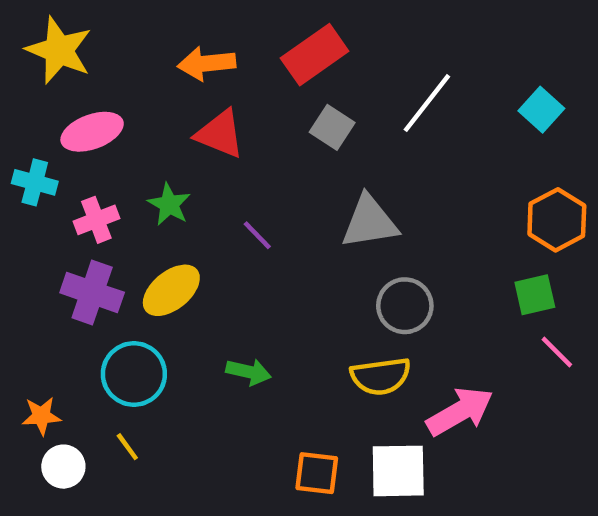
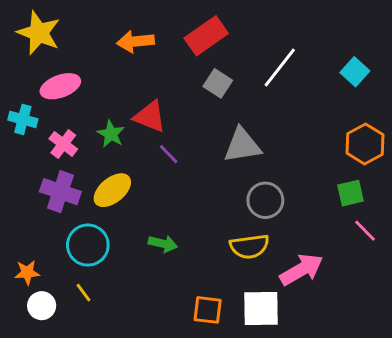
red triangle: (220, 134) -> (150, 117), moved
pink cross: (96, 220) -> (63, 144), turned -32

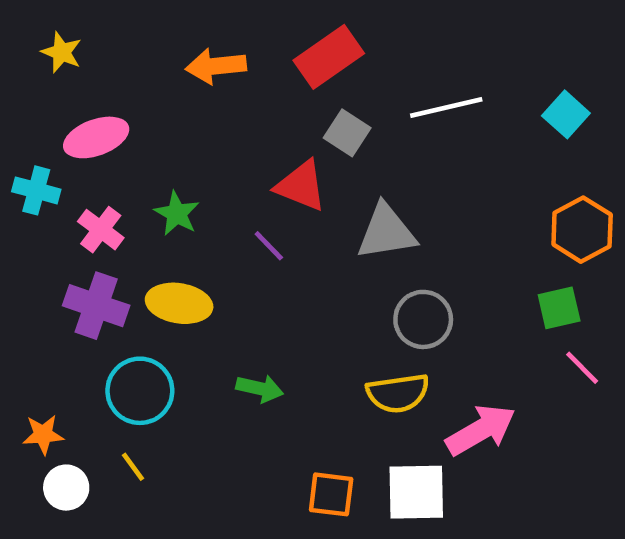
yellow star: (39, 33) -> (62, 52), size x0.6
white line: (280, 67) -> (446, 108), turned 39
red triangle: (150, 117) -> (301, 186), moved
yellow ellipse: (112, 190) -> (179, 303), turned 48

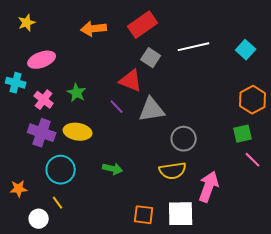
yellow star: (62, 52) -> (27, 23), turned 30
gray triangle: (386, 232) -> (152, 110), moved
pink arrow: (481, 430) -> (209, 187), turned -40
white circle: (66, 488) -> (39, 219), moved

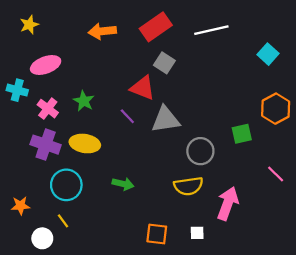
white line: (194, 47) -> (211, 30), moved
green square: (243, 134) -> (242, 134), moved
white square: (181, 214) -> (197, 233), size x0.5

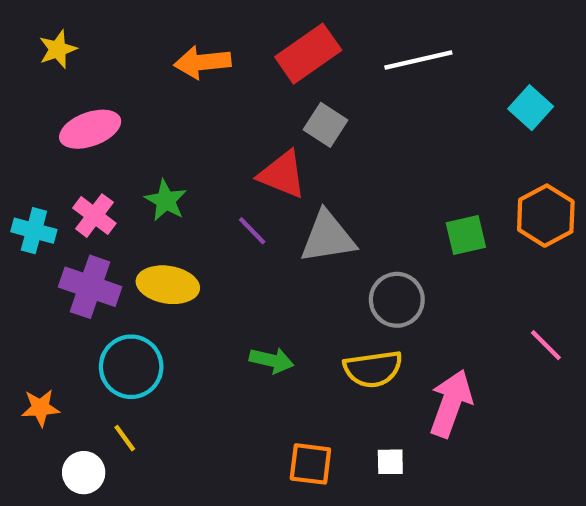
cyan cross: (17, 90) -> (34, 231), moved
green square: (242, 134) -> (466, 235), moved
green arrow: (123, 184) -> (272, 360), moved

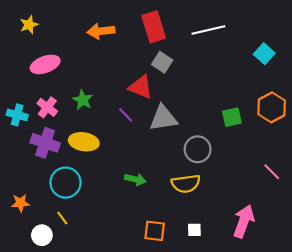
red rectangle: (308, 54) -> (154, 27), turned -72
pink arrow: (451, 403) -> (244, 221), moved

